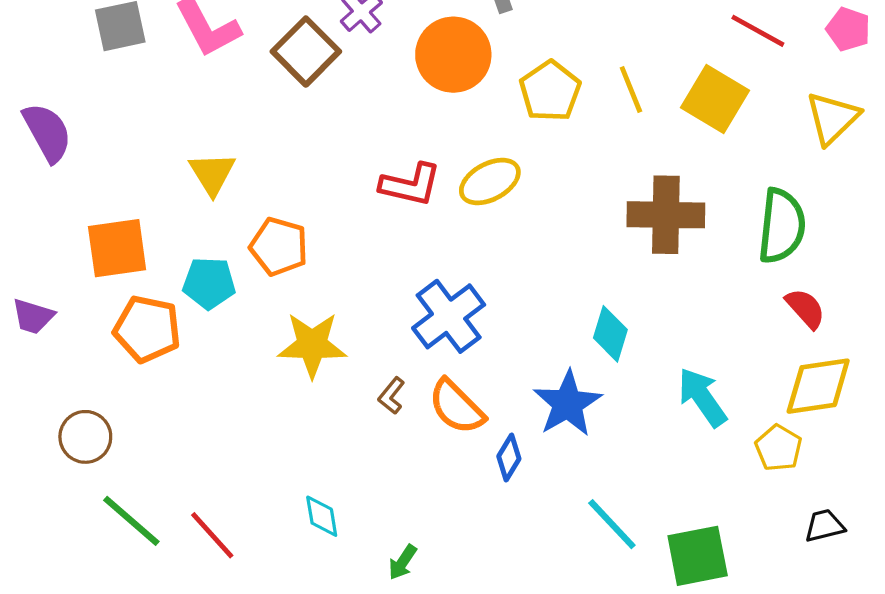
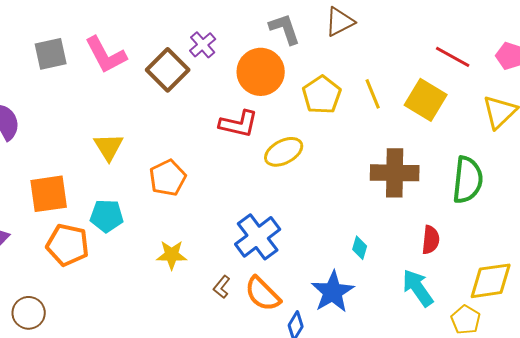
red L-shape: (411, 185) -> (239, 124), moved
orange pentagon: (279, 247) -> (168, 178), moved, turned 30
red semicircle: (805, 308) -> (431, 240), moved, turned 48
cyan diamond: (610, 334) -> (360, 248), size x0.7
yellow star: (312, 345) -> (172, 255), size x0.7

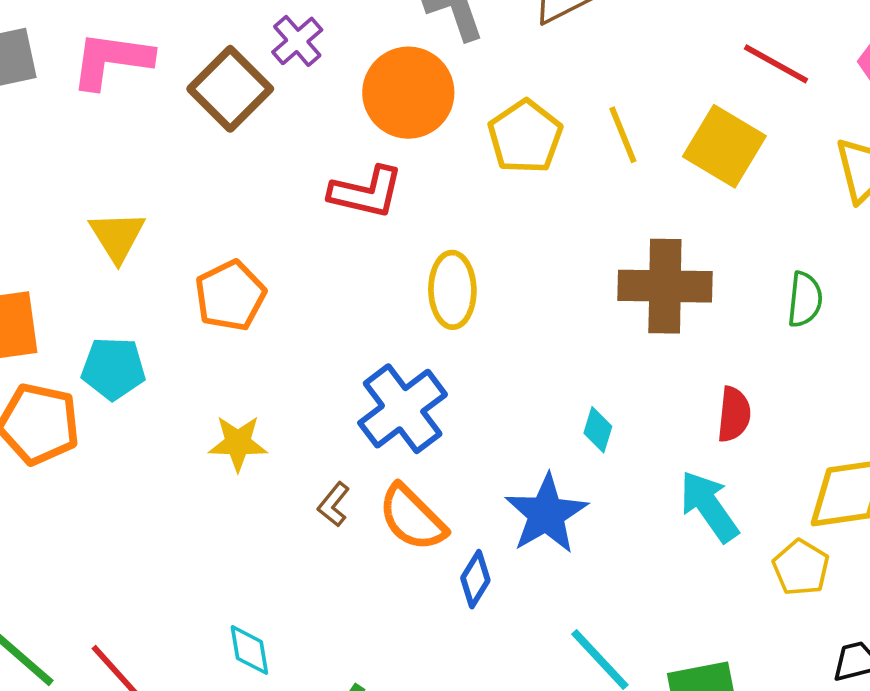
pink L-shape: (106, 55) -> (111, 60), turned 126
yellow ellipse: (284, 152) -> (452, 290), moved, turned -63
green semicircle: (468, 180) -> (805, 299), size x0.6

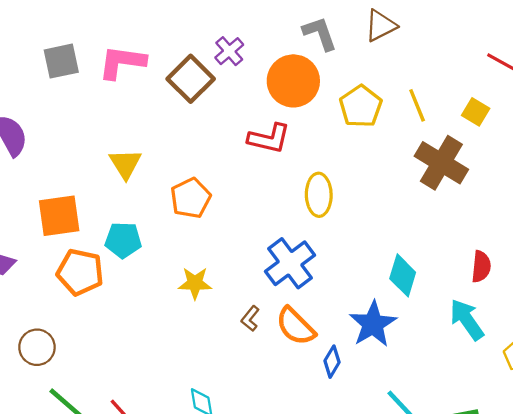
yellow square: (724, 146) -> (476, 112), size x0.6
brown cross: (665, 286) -> (441, 163), moved, turned 30
cyan diamond: (598, 430) -> (403, 275), size x1.6

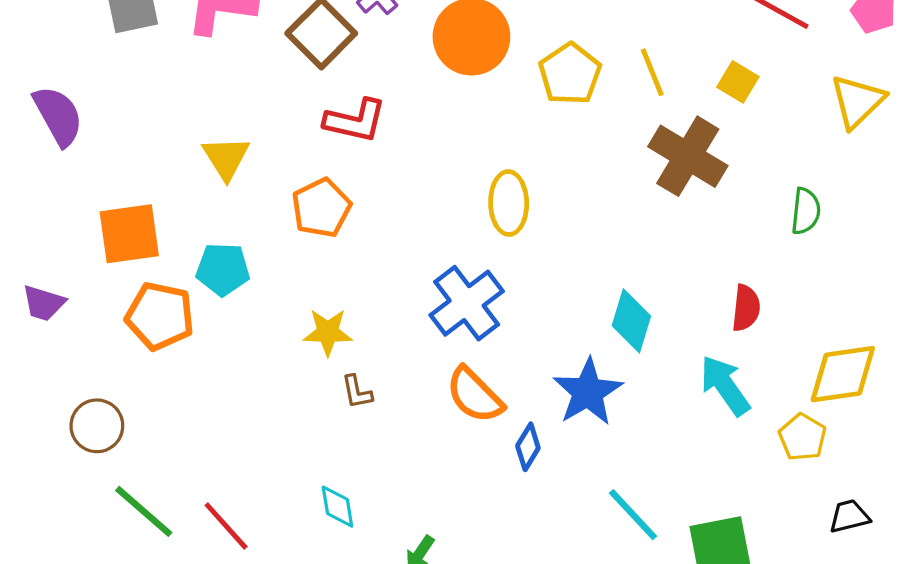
red L-shape: (269, 138) -> (355, 121), moved
brown L-shape: (250, 319) -> (357, 392), moved, turned -50

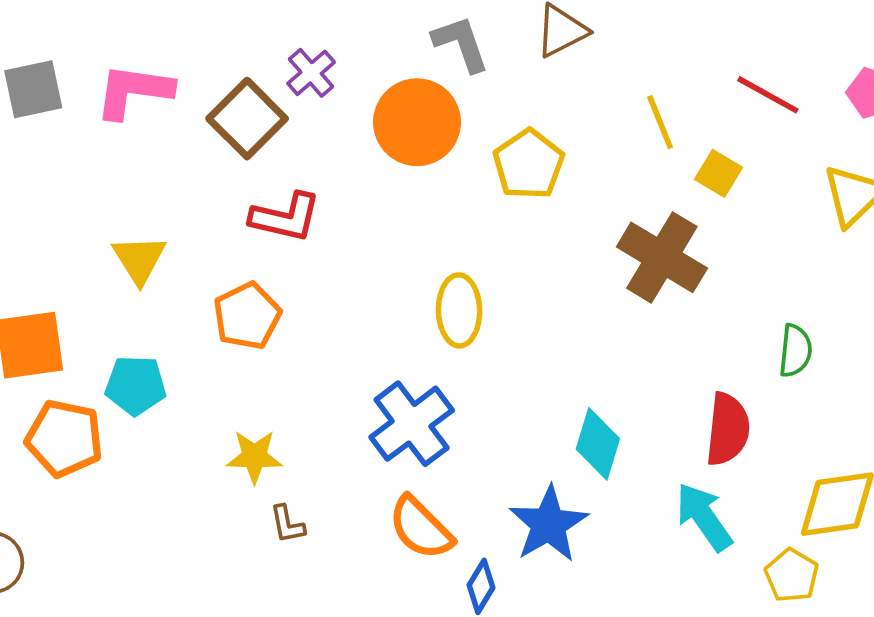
yellow line: (652, 72) -> (660, 122), moved
green semicircle: (806, 211) -> (795, 351), moved
red semicircle: (746, 308) -> (728, 429), size x1.4

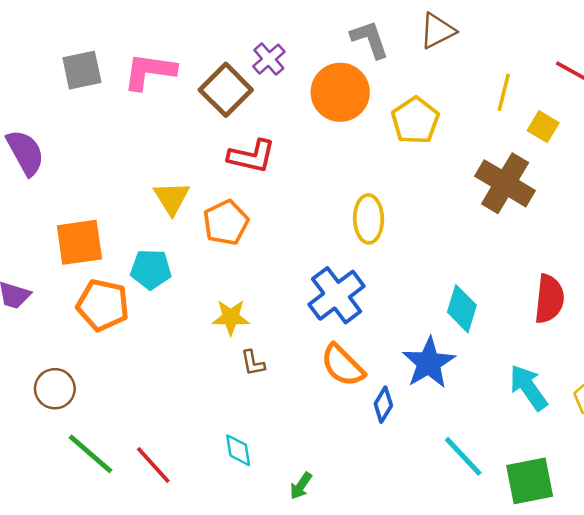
yellow line: (660, 122) -> (504, 92), turned 36
yellow triangle: (139, 259) -> (172, 198), moved
cyan arrow: (704, 517) -> (528, 387), moved

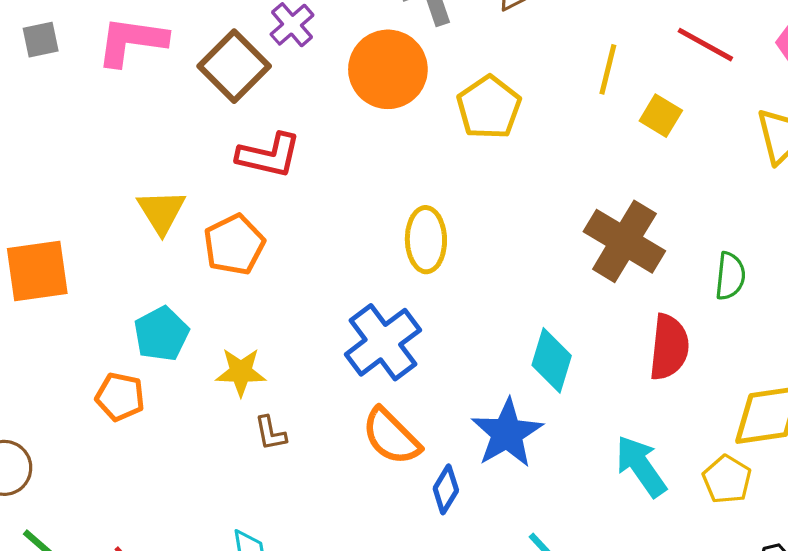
gray square: (82, 70) -> (41, 40), size x0.7
brown cross: (505, 183) -> (624, 241), moved
cyan pentagon: (151, 269) -> (161, 334), moved, turned -30
orange pentagon: (103, 305) -> (120, 397), moved, size x0.7

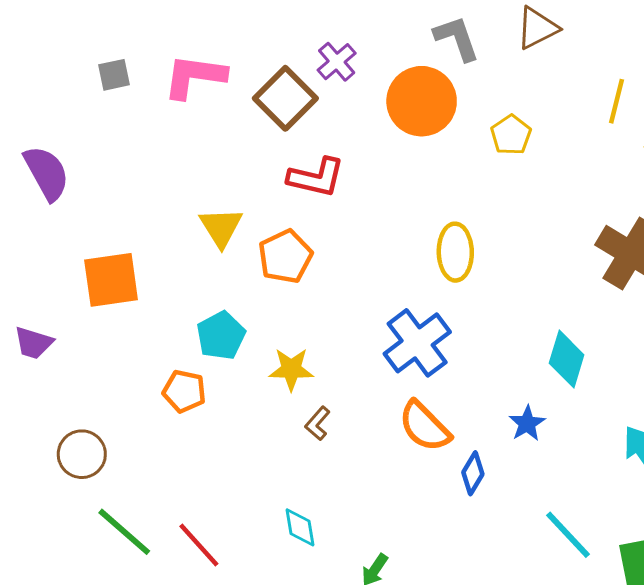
yellow pentagon: (489, 107) -> (511, 135), size x0.7
brown L-shape: (271, 433) -> (318, 423), turned 52
blue star: (507, 433) -> (527, 423), size x0.6

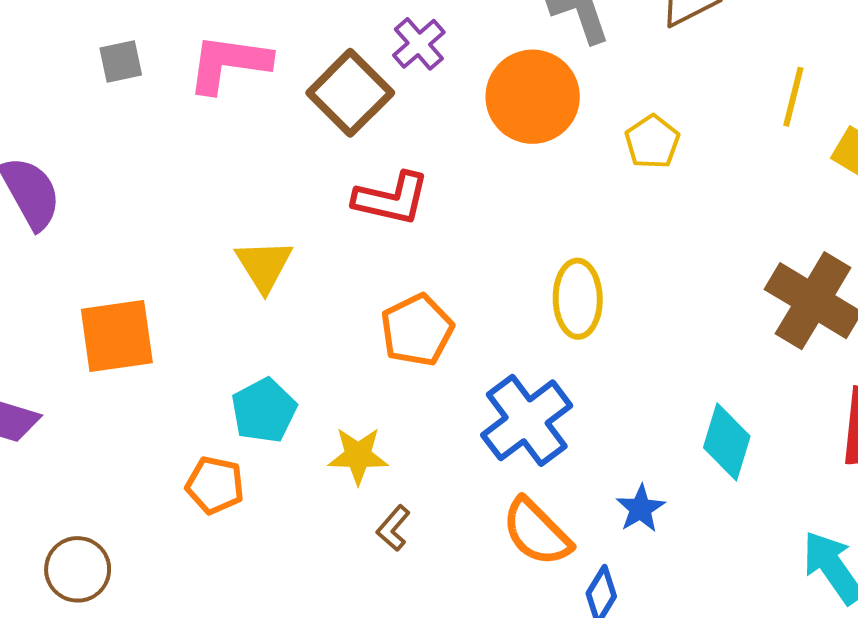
orange pentagon: (285, 256) -> (417, 330), moved
blue star: (527, 423) -> (640, 509), moved

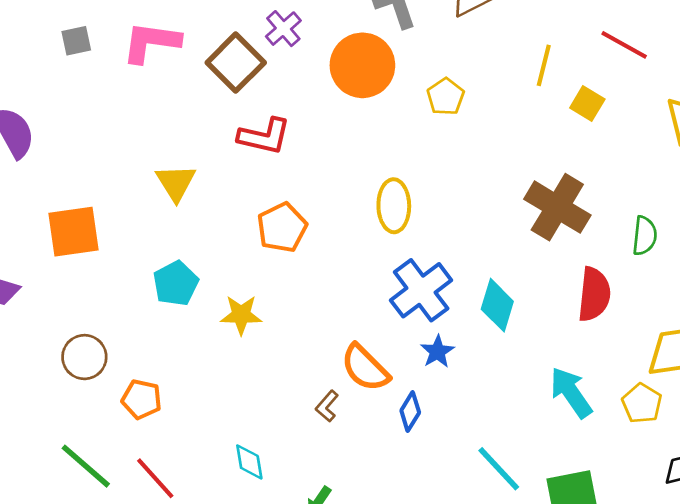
blue cross: (527, 420) -> (421, 290), moved
orange pentagon: (215, 485) -> (142, 399), moved
brown L-shape: (393, 528) -> (327, 406), moved
brown circle: (78, 569) -> (84, 357), moved

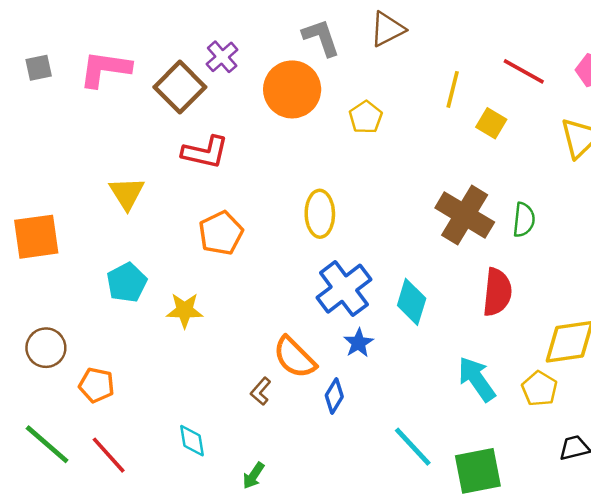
green semicircle: (645, 236) -> (524, 220), moved

